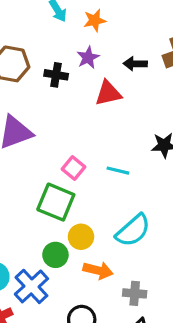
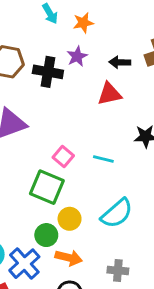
black cross: (56, 75) -> (48, 72), size x1.4
red triangle: (108, 93) -> (109, 94), moved
orange arrow: (98, 270) -> (69, 258), moved

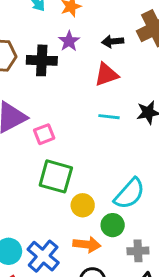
pink square: (63, 156) -> (44, 134), moved, turned 36
cyan line: (103, 159) -> (109, 117), moved
green circle: (46, 235) -> (113, 225), moved

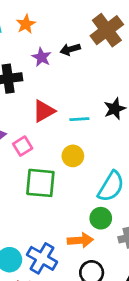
purple star: (69, 41) -> (42, 57), moved
red triangle: (106, 75) -> (44, 111), moved
yellow circle: (83, 205) -> (73, 156), moved

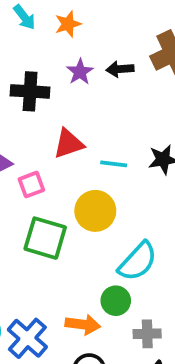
yellow circle: (73, 156) -> (95, 211), size x1.4

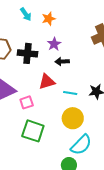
black arrow: (120, 69) -> (62, 62), moved
yellow circle: (95, 211) -> (73, 118), moved

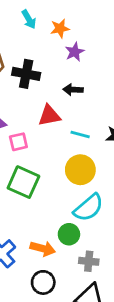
purple star: (54, 44) -> (75, 52), moved

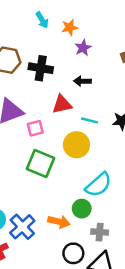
yellow circle: (80, 170) -> (76, 145), moved
black circle: (43, 282) -> (73, 253), moved

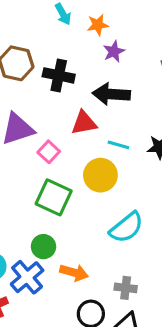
black arrow: (82, 81) -> (111, 94), size x1.6
pink square: (35, 128) -> (49, 152), turned -35
green circle: (82, 209) -> (43, 247), moved

